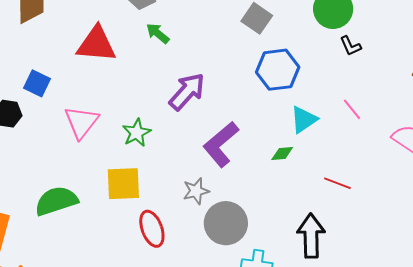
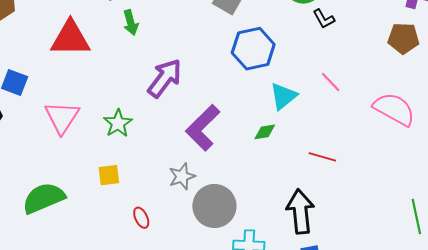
green arrow: (158, 33) -> (131, 23), turned -140
yellow square: (123, 184) -> (109, 175), size x0.6
red ellipse: (152, 229) -> (141, 218), size x0.6

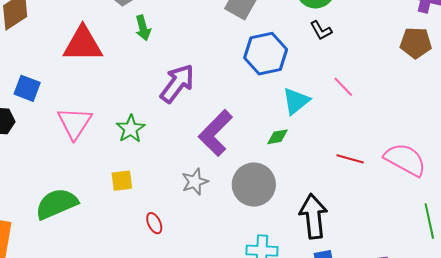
black L-shape: (324, 19) -> (321, 30), moved
pink semicircle: (394, 109) -> (405, 160), moved
red line: (322, 157) -> (350, 159), moved
gray circle: (214, 206) -> (254, 185), moved

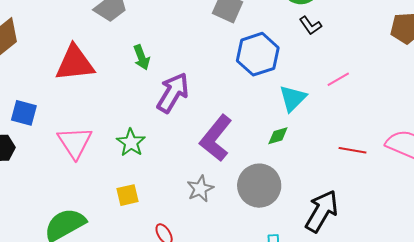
green arrow: (143, 28) -> (142, 57), moved
pink line: (343, 87) -> (338, 79), turned -70
black arrow: (313, 216) -> (322, 211), turned 42

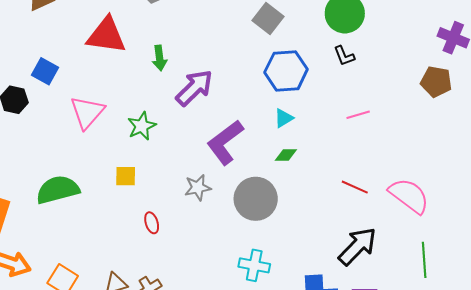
green arrow: (142, 57) -> (160, 58), moved
cyan triangle: (293, 98) -> (284, 118), moved, size x0.7
black arrow: (322, 211) -> (357, 246), moved

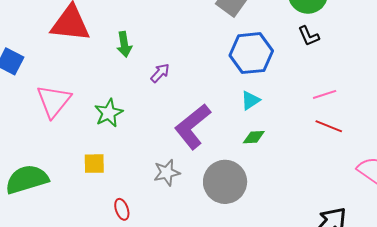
purple arrow: (194, 88) -> (160, 73), size x0.5
red line: (355, 187) -> (329, 126), moved

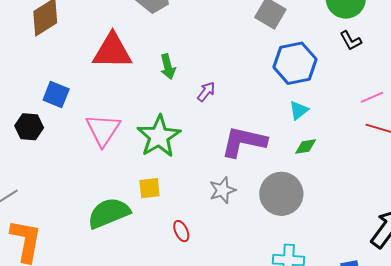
green star: (109, 113) -> (159, 136), size x1.5
purple L-shape: (193, 126) -> (244, 142), turned 57
green semicircle: (27, 179) -> (109, 213), moved

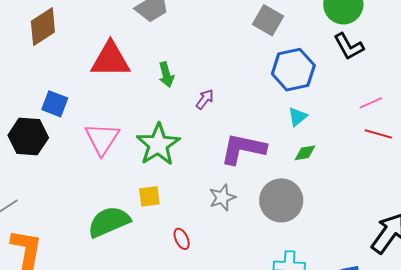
black L-shape: (351, 41) -> (349, 46), size x1.4
black hexagon: (29, 127) -> (28, 136), size x1.4

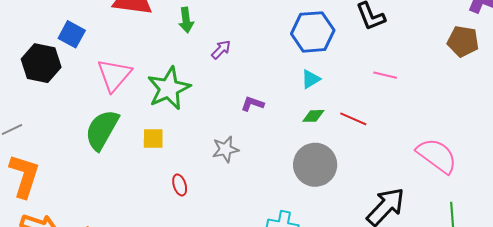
pink line: (371, 103) -> (385, 75), turned 30
red line: (378, 134) -> (353, 119), moved
purple L-shape: (243, 149) -> (252, 104), size x0.5
gray circle: (281, 200) -> (315, 165), moved
green semicircle: (109, 222) -> (102, 130), moved, turned -45

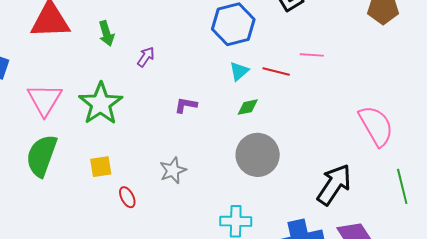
red line: (353, 119) -> (276, 72), moved
yellow square: (153, 139) -> (101, 167), moved
gray star: (225, 149) -> (173, 170), moved
pink semicircle: (437, 156) -> (376, 126), turned 33

